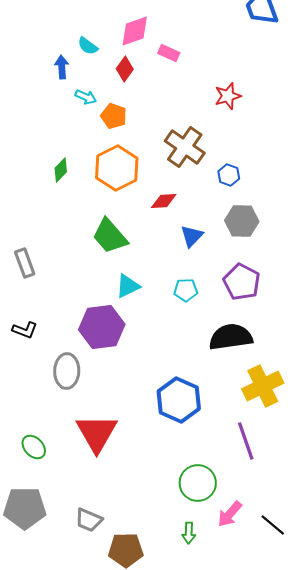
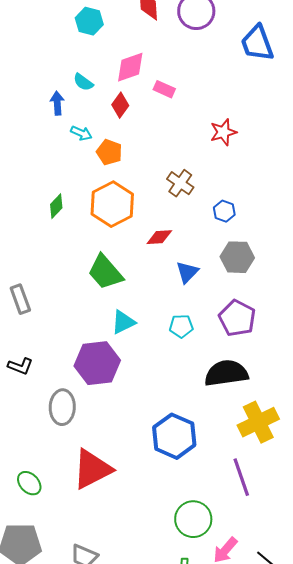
brown cross: (185, 147) -> (180, 183), size x0.7
red triangle: (97, 433) -> (92, 469), turned 33

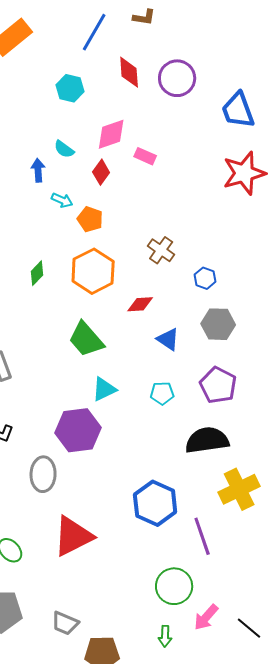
red star: (223, 132) -> (244, 173), moved, size x1.6
blue triangle: (187, 272) -> (168, 339), turned -40
purple line: (241, 477) -> (202, 536), moved

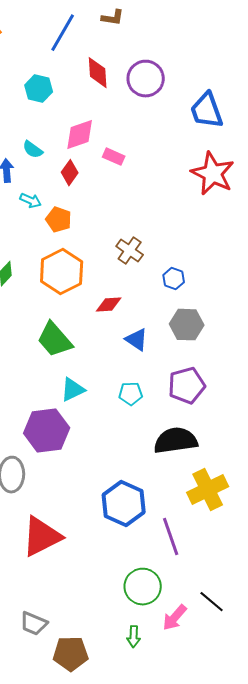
red star: (244, 173) -> (213, 174), turned -30
purple pentagon: (218, 385) -> (187, 386), turned 30
black line: (249, 628) -> (212, 602), moved

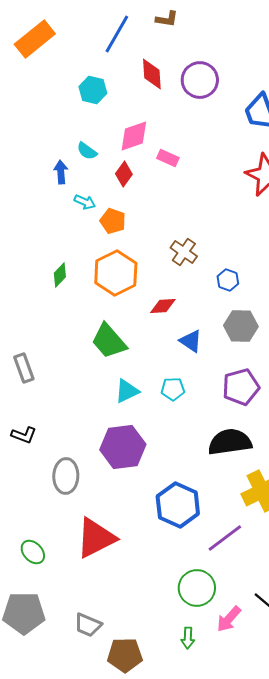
cyan pentagon: (131, 394) -> (173, 389), moved
purple hexagon: (47, 431) -> (123, 447), moved
purple line: (171, 537) -> (225, 538), turned 72

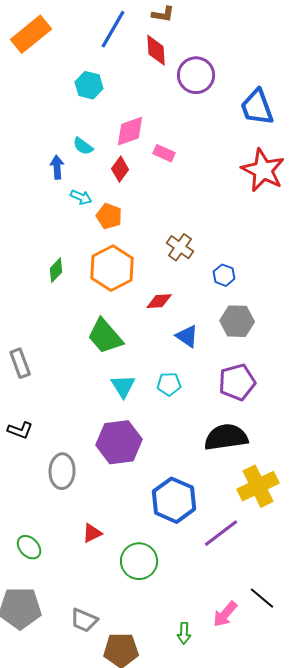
red diamond: (152, 74) -> (156, 50), moved
cyan triangle: (127, 391) -> (123, 386), turned -36
red triangle: (96, 538) -> (92, 533), size x0.5
green circle: (197, 588) -> (139, 561), moved

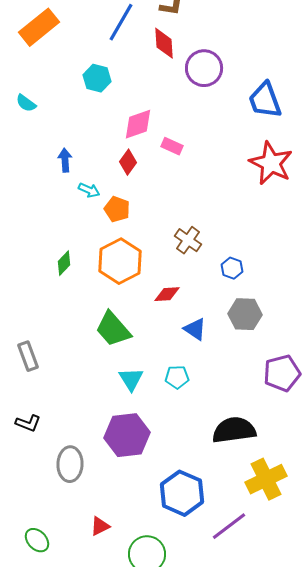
cyan semicircle: (83, 146) -> (26, 103), moved
purple pentagon: (237, 382) -> (282, 373), moved

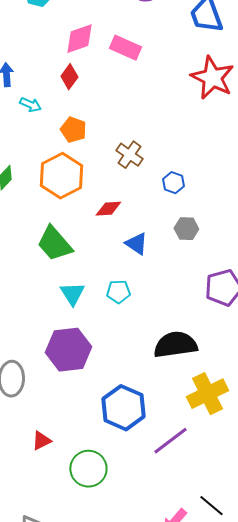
pink rectangle: (172, 146) -> (125, 48), moved, size x1.4
orange pentagon: (117, 209) -> (73, 130), moved
gray hexagon: (245, 314) -> (186, 229), size x0.7

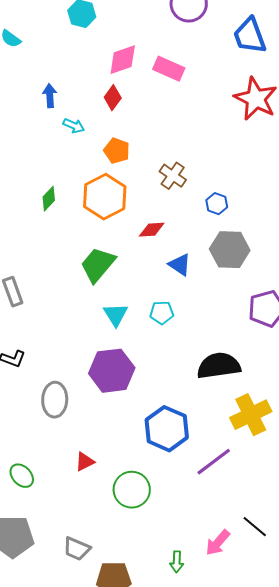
gray hexagon: (186, 229) -> (230, 250), size x1.6
green trapezoid: (54, 244) -> (98, 265), turned 81

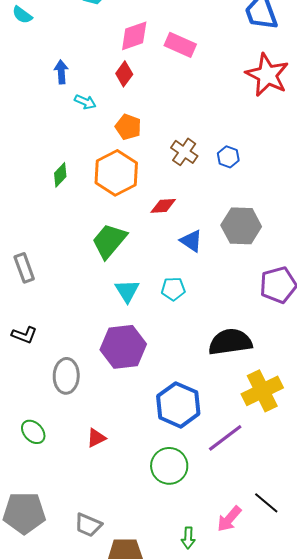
blue hexagon: (217, 204) -> (228, 157), moved
green ellipse: (22, 476) -> (33, 432), moved
green circle: (132, 490) -> (169, 466), moved

